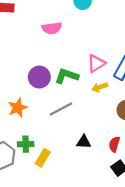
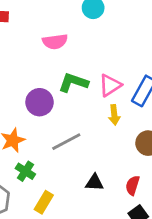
green L-shape: (67, 76) -> (73, 82), moved
yellow arrow: (100, 87) -> (114, 115), turned -77
green cross: (26, 144) -> (25, 171), moved, turned 35

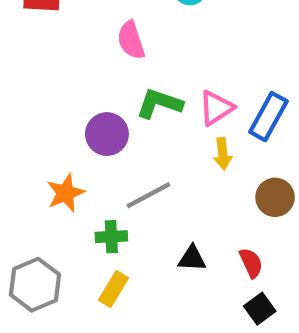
pink semicircle: (55, 42) -> (131, 40), turned 80
green cross: (25, 171) -> (111, 237), moved, turned -36
red semicircle: (133, 185) -> (251, 263), turned 138

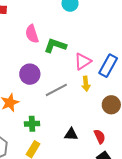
pink semicircle: (131, 40) -> (32, 34), moved
green L-shape: (159, 103) -> (55, 46), moved
gray line: (148, 195) -> (56, 90), moved

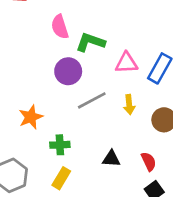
pink triangle: (83, 61) -> (126, 63), turned 30
purple circle: (30, 74) -> (68, 71), moved
yellow arrow: (86, 84) -> (129, 105), moved

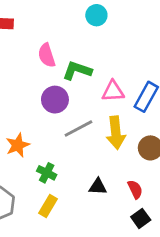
yellow arrow: (129, 105) -> (116, 133), size x1.6
green cross: (60, 145) -> (47, 173), turned 30

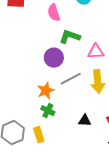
pink semicircle: (47, 55) -> (54, 13), moved
orange star: (18, 145) -> (46, 91), moved
yellow rectangle: (48, 206) -> (39, 135), moved, turned -49

